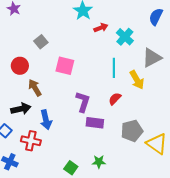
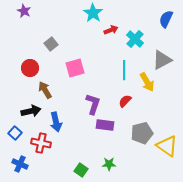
pink square: (65, 66) -> (75, 68), turned -30

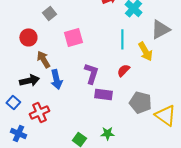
blue arrow: (56, 122) -> (56, 79), moved
gray pentagon: (142, 133) -> (140, 102), turned 30
red cross: (41, 143) -> (39, 112), turned -36

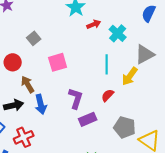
yellow arrow: (145, 51) -> (130, 76), turned 66
purple rectangle: (103, 94) -> (88, 119), turned -30

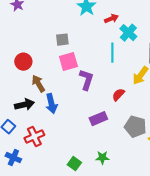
red arrow: (94, 24) -> (111, 19), moved
gray square: (34, 38) -> (62, 40), moved, turned 32
cyan line: (107, 64) -> (112, 53), moved
purple L-shape: (76, 98) -> (86, 80), moved

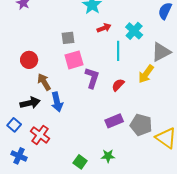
red arrow: (111, 19) -> (104, 28), moved
red semicircle: (118, 95) -> (118, 85), moved
purple rectangle: (98, 119) -> (114, 121), moved
red cross: (34, 137) -> (40, 135), turned -30

